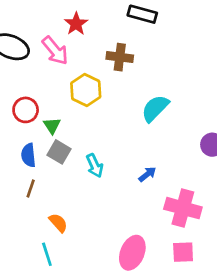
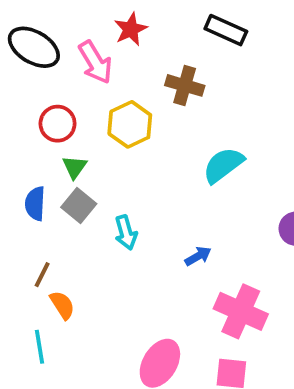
red circle: (26, 110) -> (58, 124), moved
brown line: (31, 188) -> (42, 275), moved

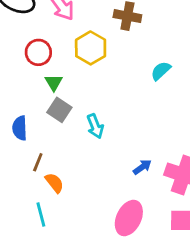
cyan semicircle: (223, 165) -> (161, 71), size x0.7
blue semicircle: (35, 204) -> (20, 128), moved
blue arrow: (198, 256) -> (142, 167), moved

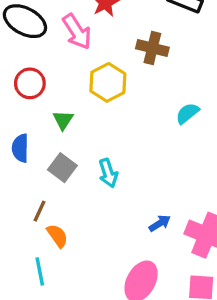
red circle: (38, 52) -> (30, 83), moved
gray square: (59, 110) -> (62, 168), moved
blue semicircle: (20, 128) -> (20, 148), moved

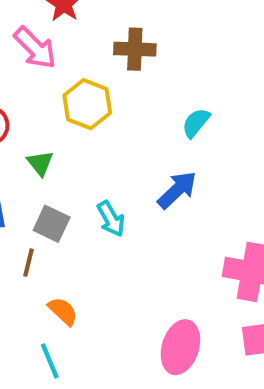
brown line: (40, 211) -> (28, 263), moved
blue arrow: (160, 223) -> (177, 190), moved, size x1.5

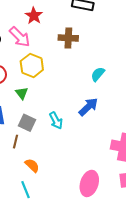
yellow hexagon: (87, 104) -> (32, 65), moved

